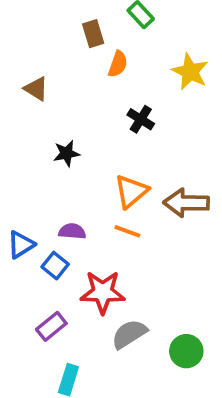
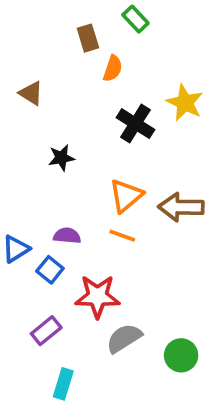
yellow star: (190, 72) -> (185, 103), moved
black cross: (141, 119) -> (135, 124), size x1.4

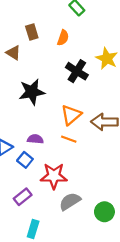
brown rectangle: (88, 38) -> (32, 32), moved
black star: (61, 158) -> (32, 92), size x1.6

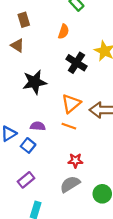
brown rectangle: (32, 32) -> (24, 20), moved
red star: (54, 176) -> (75, 161), moved, size x0.6

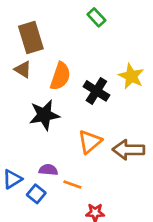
brown rectangle: (24, 20) -> (31, 37), size x1.6
orange semicircle: (64, 32) -> (60, 76), moved, size x1.5
orange line: (69, 126) -> (72, 185), moved

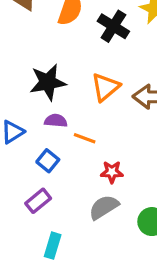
black star: (44, 115) -> (48, 82), moved
blue square: (36, 194) -> (48, 161), moved

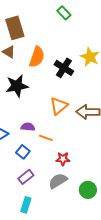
black star: (48, 82) -> (17, 86), moved
purple rectangle: (38, 201) -> (26, 177), moved

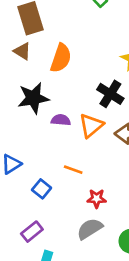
black cross: (64, 68) -> (110, 94), moved
purple semicircle: (28, 127) -> (61, 120), moved
purple rectangle: (26, 177) -> (32, 232), moved

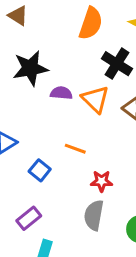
orange semicircle: (61, 58) -> (91, 23), moved
orange triangle: (91, 126) -> (95, 99), turned -36
gray semicircle: (90, 229) -> (94, 215), turned -48

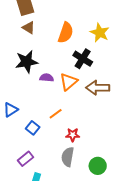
brown triangle: (18, 16) -> (29, 28), moved
orange triangle: (95, 99) -> (69, 82), turned 36
orange line: (75, 149) -> (56, 114), turned -56

